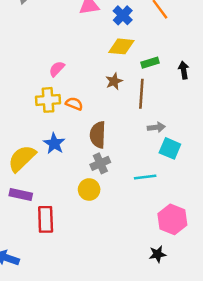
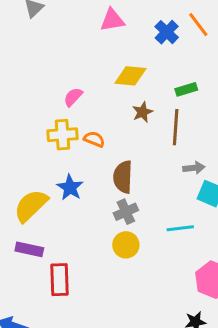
blue cross: (123, 15) -> (167, 32), moved
yellow diamond: (121, 46) -> (130, 76), moved
yellow circle: (89, 190) -> (126, 245), moved

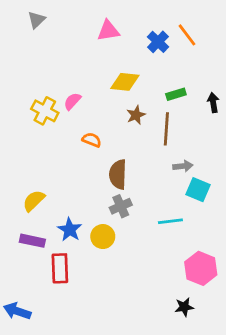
yellow cross: (63, 135) -> (45, 111), moved, turned 32
blue star: (70, 188) -> (70, 230), moved
yellow semicircle: (31, 206) -> (34, 201), size x0.7
yellow circle: (126, 245) -> (103, 237), moved

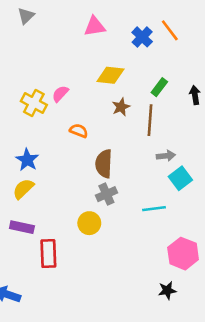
green rectangle: (176, 94) -> (159, 87), turned -36
cyan square: (198, 190) -> (180, 178), turned 30
blue star: (70, 230) -> (27, 160), moved

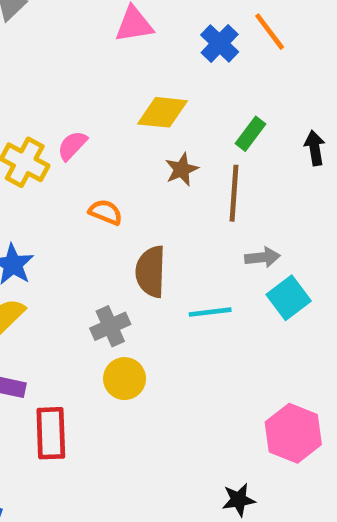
gray cross: (106, 194) -> (110, 326), moved
cyan line: (154, 209) -> (210, 312), moved
black star: (167, 290) -> (239, 500), moved

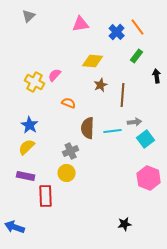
green rectangle: (251, 134) -> (137, 56), moved
cyan line: (210, 312) -> (113, 131), moved
yellow circle: (125, 379) -> (67, 173), moved
pink hexagon: (293, 433) -> (149, 178), moved

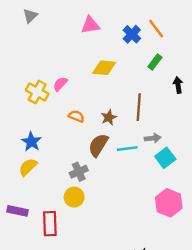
brown star: (101, 85) -> (109, 117), moved
brown semicircle: (88, 128) -> (98, 145), turned 30
purple rectangle: (26, 176) -> (18, 211), moved

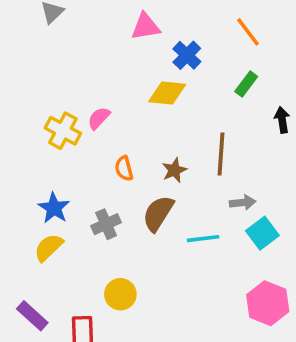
blue cross: (132, 34) -> (187, 55), moved
orange semicircle: (76, 116) -> (124, 168), turned -126
cyan line: (127, 149) -> (203, 239), moved
gray cross: (79, 172) -> (106, 224), moved
purple rectangle: (18, 211) -> (32, 316), turned 30

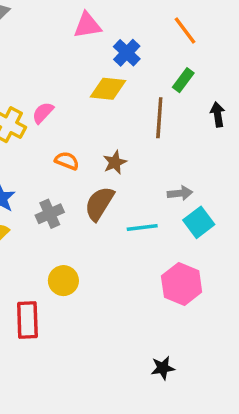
brown line: (221, 154) -> (159, 118), moved
orange semicircle: (124, 168) -> (67, 161), turned 125
pink hexagon: (268, 303) -> (182, 284), moved

